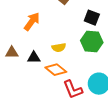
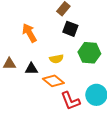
black square: (92, 18) -> (70, 29), moved
orange arrow: (32, 22) -> (29, 33), turned -66

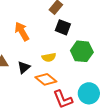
black triangle: (31, 69) -> (24, 67), turned -40

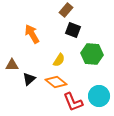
yellow semicircle: (49, 57) -> (59, 60), turned -48
black triangle: (24, 67) -> (29, 79), moved

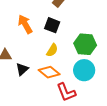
black square: (73, 30) -> (52, 25), moved
cyan circle: (99, 96) -> (84, 70), moved

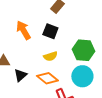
yellow semicircle: (52, 50) -> (50, 56), turned 40

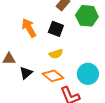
green hexagon: (83, 50) -> (87, 16), moved

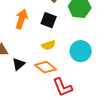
orange arrow: (29, 28) -> (22, 19), turned 48
cyan circle: (88, 74) -> (81, 51), moved

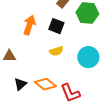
black triangle: (19, 64) -> (20, 84), moved
orange diamond: (46, 67) -> (45, 84), moved

